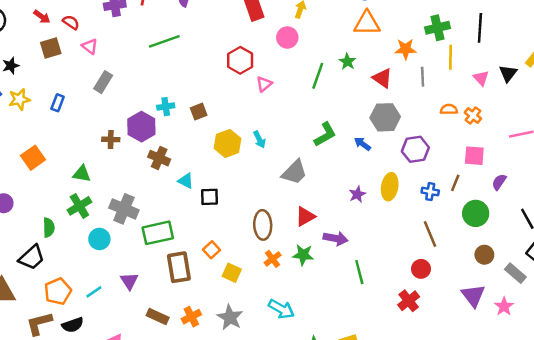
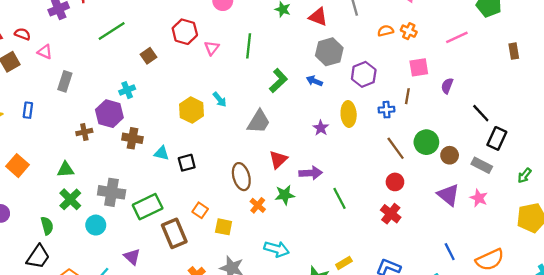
green line: (318, 76) -> (249, 46), moved
brown square: (199, 112) -> (149, 56), moved
green circle: (476, 213) -> (426, 142), moved

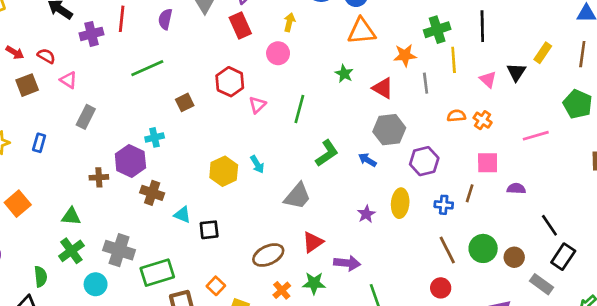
purple semicircle: (447, 86) -> (516, 189), turned 63
brown circle: (450, 155) -> (514, 257), moved
brown ellipse: (241, 177) -> (268, 255), turned 72

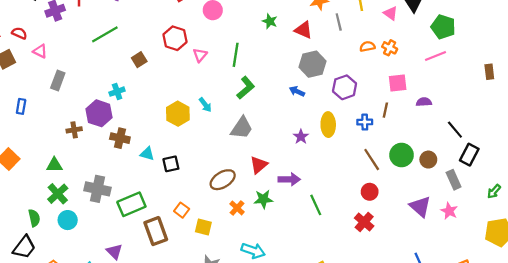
green pentagon: (578, 104) -> (443, 27), moved
green L-shape: (327, 153) -> (246, 88), moved
cyan circle: (96, 284) -> (68, 220), moved
gray rectangle: (541, 284) -> (454, 180), turned 36

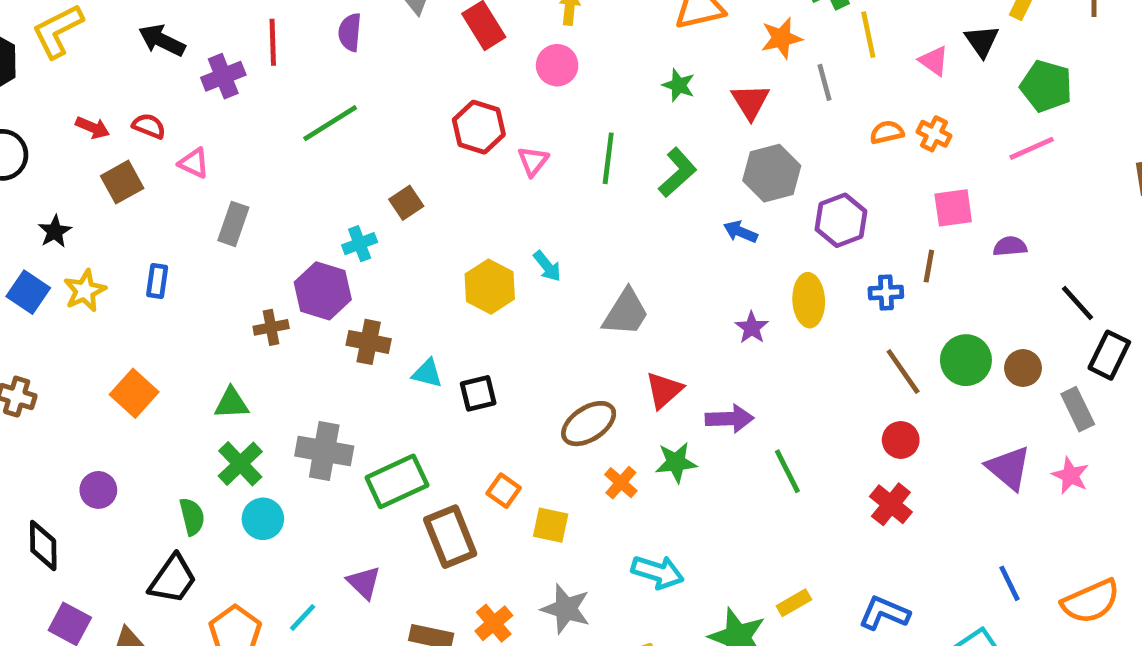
red triangle: (303, 30) -> (750, 102), turned 36
brown square: (139, 60) -> (406, 203), moved
green L-shape: (246, 88) -> (677, 172), moved

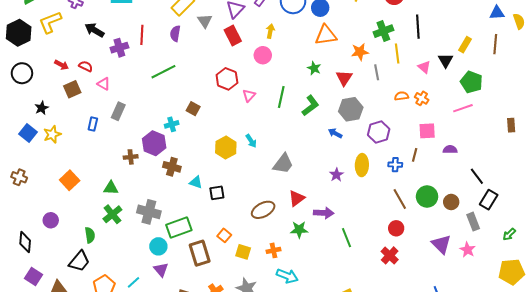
brown square: (406, 203) -> (193, 109), turned -32
blue rectangle: (157, 281) -> (93, 124), moved
orange cross: (621, 483) -> (274, 250), moved, turned 32
cyan circle: (263, 519) -> (158, 246), moved

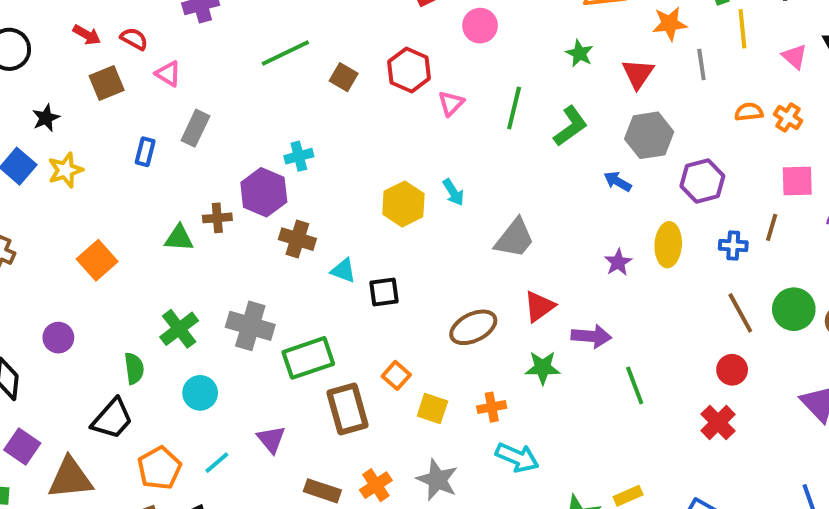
brown square: (193, 109) -> (344, 77), moved
green triangle: (111, 188) -> (179, 238), moved
cyan circle: (158, 246) -> (200, 393), moved

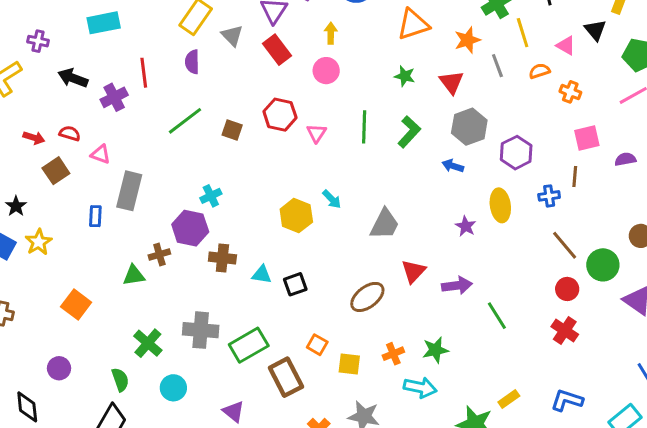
orange semicircle: (749, 112) -> (539, 71), moved
gray rectangle: (195, 128) -> (129, 191), size x1.4
green circle: (794, 309) -> (603, 265), moved
green star: (543, 368) -> (435, 350), moved

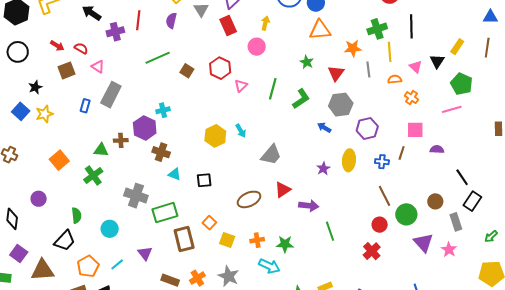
cyan triangle: (262, 274) -> (175, 174), moved
green cross: (148, 343) -> (93, 176), moved

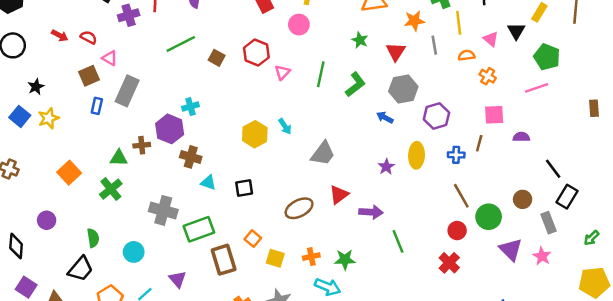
brown square: (67, 70) -> (89, 76), moved

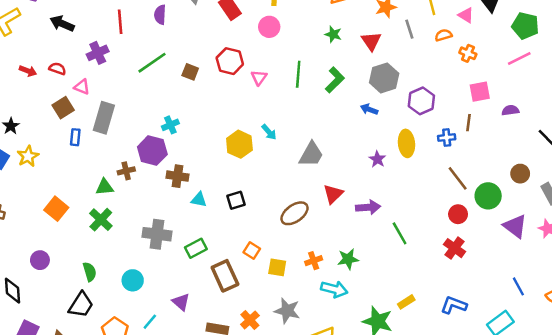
purple cross: (129, 15) -> (98, 53), moved
green rectangle: (199, 229) -> (196, 248), size x0.7

